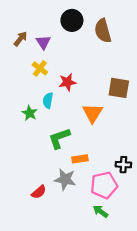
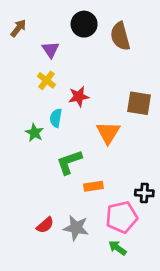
brown arrow: (20, 39) -> (18, 28), moved
gray star: (65, 179) -> (76, 228), moved

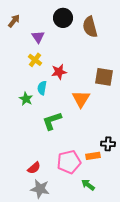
orange rectangle: (93, 186) -> (93, 156), moved
pink pentagon: (122, 217) -> (69, 162), moved
gray star: (76, 228) -> (40, 189), moved

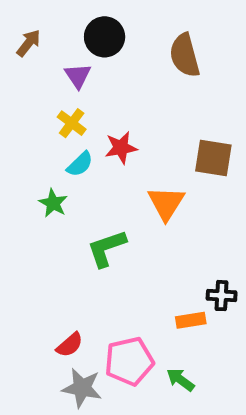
black circle: (63, 18) -> (105, 37), moved
cyan semicircle: (42, 88) -> (80, 164), moved, turned -144
pink pentagon: (69, 162) -> (129, 361), moved

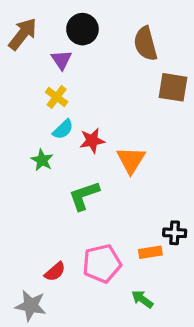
brown arrow: (29, 43) -> (23, 34), size x1.5
red star: (121, 148) -> (92, 141), moved
brown square: (213, 158) -> (173, 87), moved
pink pentagon: (129, 361) -> (102, 264), moved
gray star: (82, 388) -> (31, 306), moved

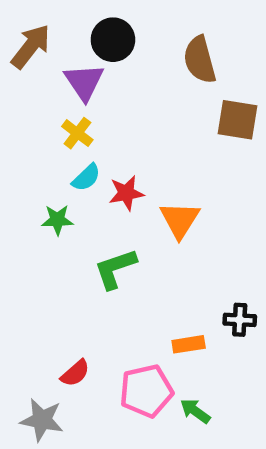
purple triangle: (61, 60) -> (84, 82), size x1.4
green star: (42, 160) -> (57, 220), turned -30
orange rectangle: (150, 252) -> (189, 344), moved
pink pentagon: (102, 264) -> (146, 391), moved

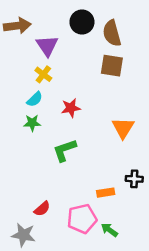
black circle: (113, 40) -> (82, 22), moved
brown arrow: (31, 46) -> (17, 26), turned 45
brown square: (237, 120) -> (112, 66), moved
cyan semicircle: (86, 178) -> (35, 99), moved
orange triangle: (180, 220) -> (123, 128), moved

